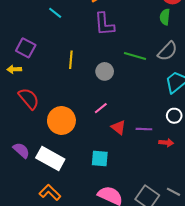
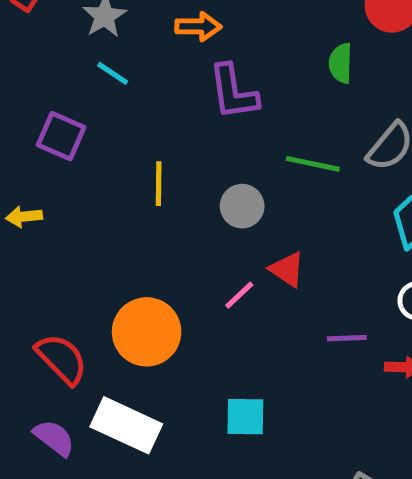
green semicircle: (165, 17) -> (341, 63), moved
purple square: (26, 48) -> (61, 136), moved
red semicircle: (29, 99) -> (62, 359), moved
red triangle: (118, 127) -> (287, 269), moved
purple semicircle: (21, 150) -> (54, 438), moved

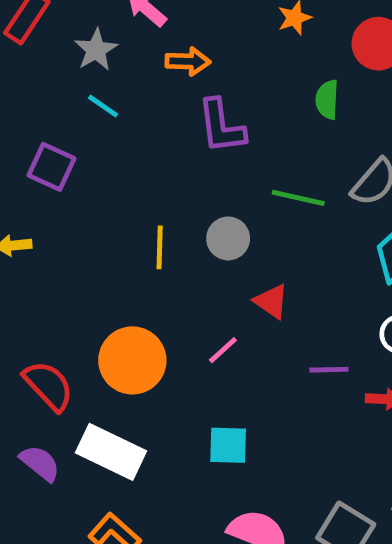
yellow line: (159, 184) -> (160, 247), moved
pink line: (239, 295) -> (223, 350), moved

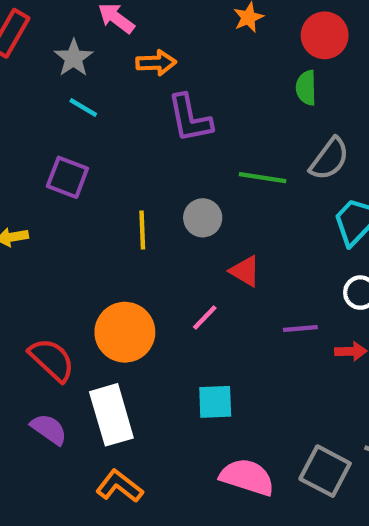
green semicircle: (327, 100) -> (306, 88), moved
purple square: (51, 167) -> (67, 177), moved
white rectangle: (111, 452) -> (111, 415), turned 52

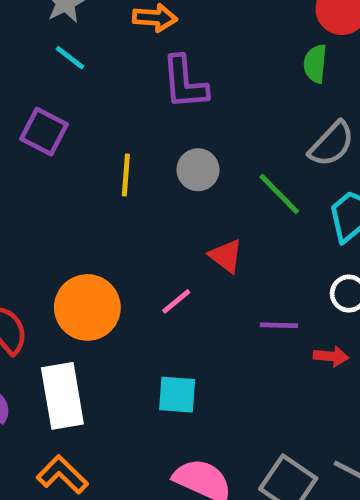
green line: (263, 178) -> (279, 194), moved, turned 30
gray circle: (203, 218) -> (198, 170), moved
yellow line: (142, 230) -> (126, 175), moved

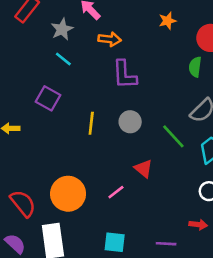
purple line: (279, 325) -> (166, 244), moved

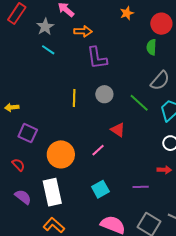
purple square: (48, 98) -> (28, 133), moved
red semicircle: (23, 203) -> (18, 165), moved, size x0.6
cyan square: (115, 242) -> (100, 189), turned -30

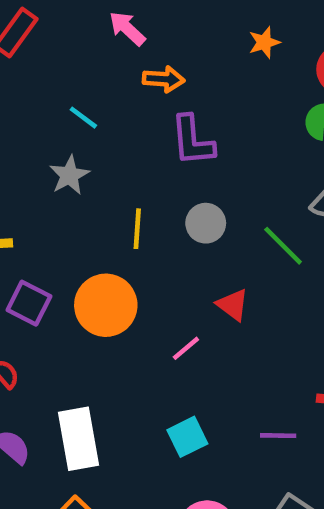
gray star: (45, 27) -> (69, 175), moved
orange circle: (61, 154) -> (106, 305), moved

